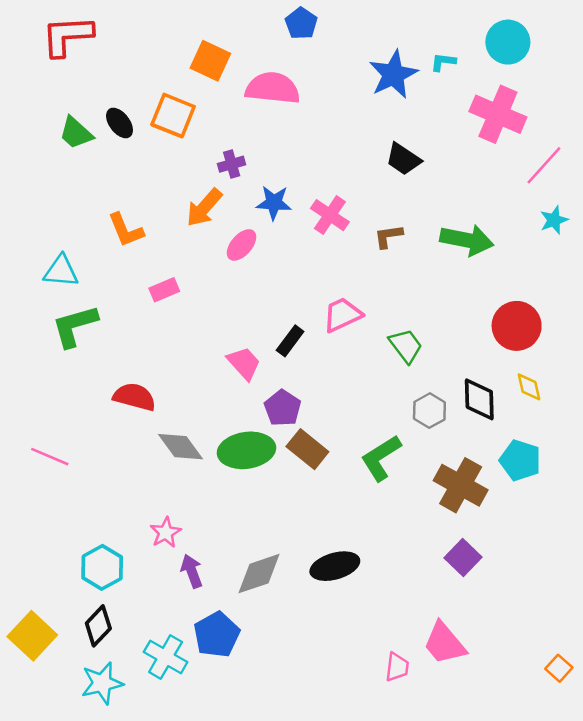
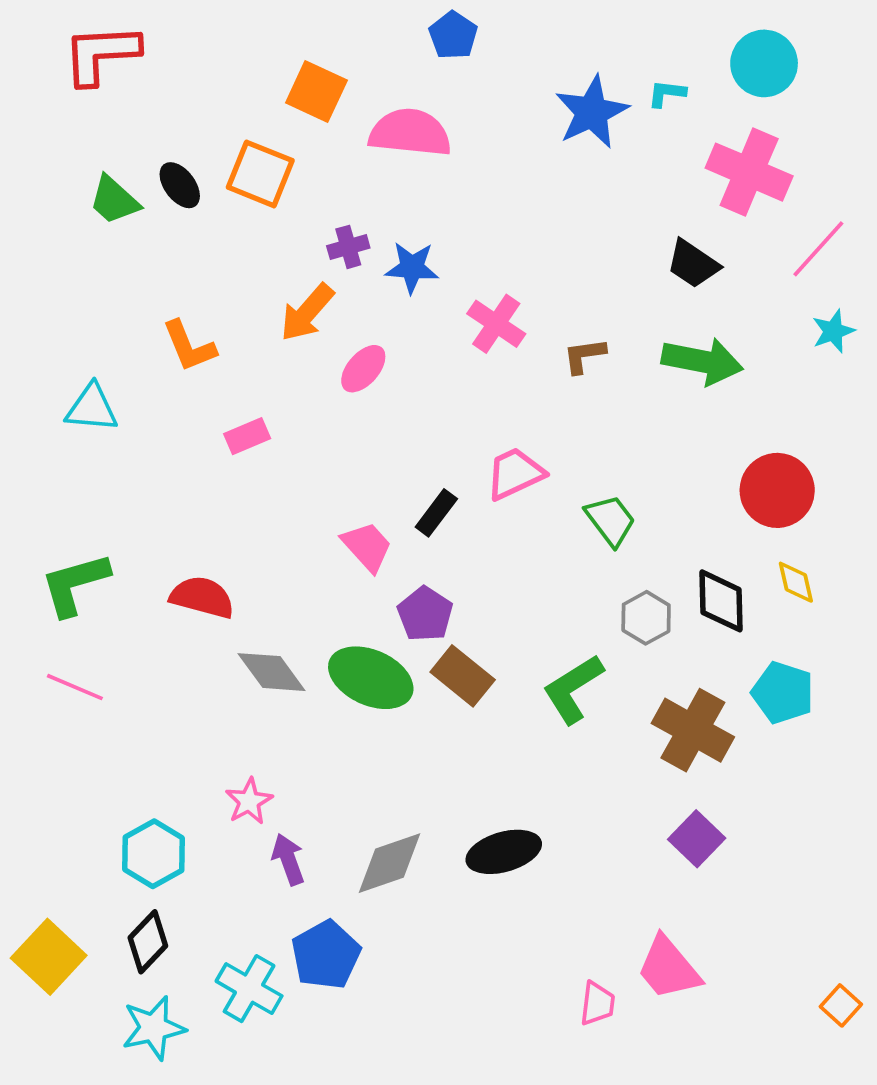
black trapezoid: (403, 159) -> (693, 264), moved
blue star: (274, 203) -> (412, 268), moved
green L-shape: (75, 326) -> (75, 584), moved
green ellipse: (246, 450) -> (371, 678), turned 32

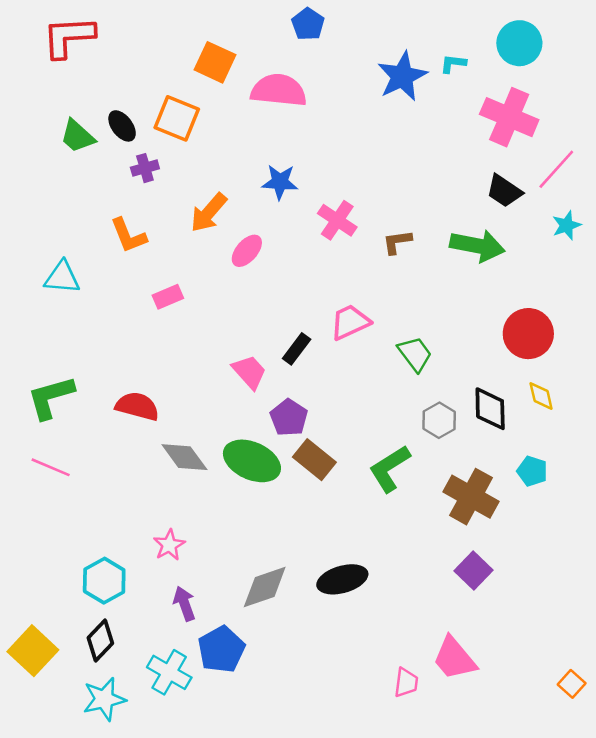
purple cross: (348, 247) -> (145, 168), moved
black trapezoid: (693, 264) -> (504, 191), moved
cyan pentagon: (783, 693) -> (532, 471), size x0.7
purple arrow: (288, 859) -> (184, 604), moved

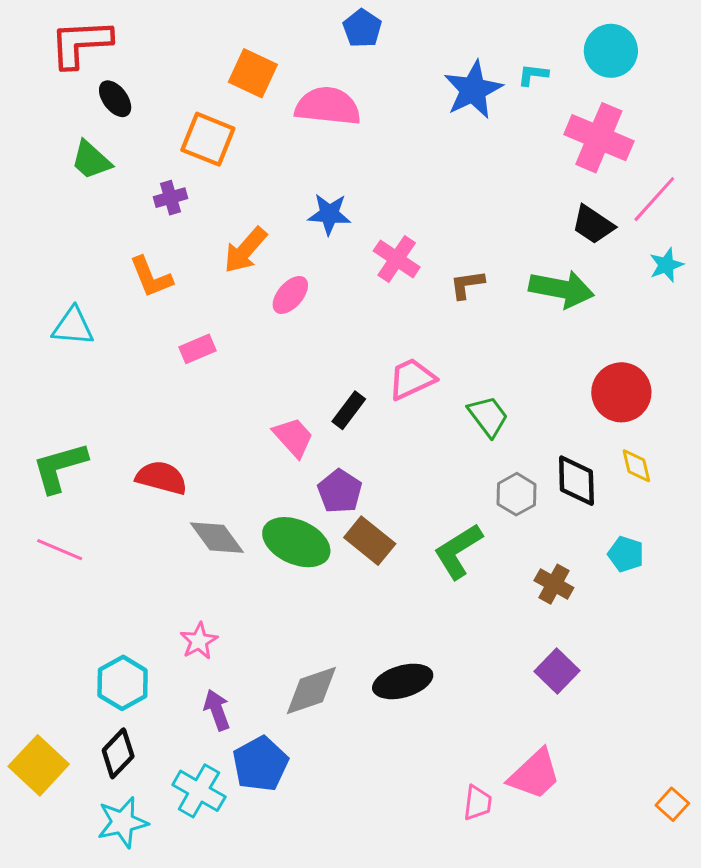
black ellipse: (122, 126) -> (115, 99), moved
brown cross: (471, 497) -> (554, 584), size x0.6
pink trapezoid: (454, 658) -> (534, 774), turned -93

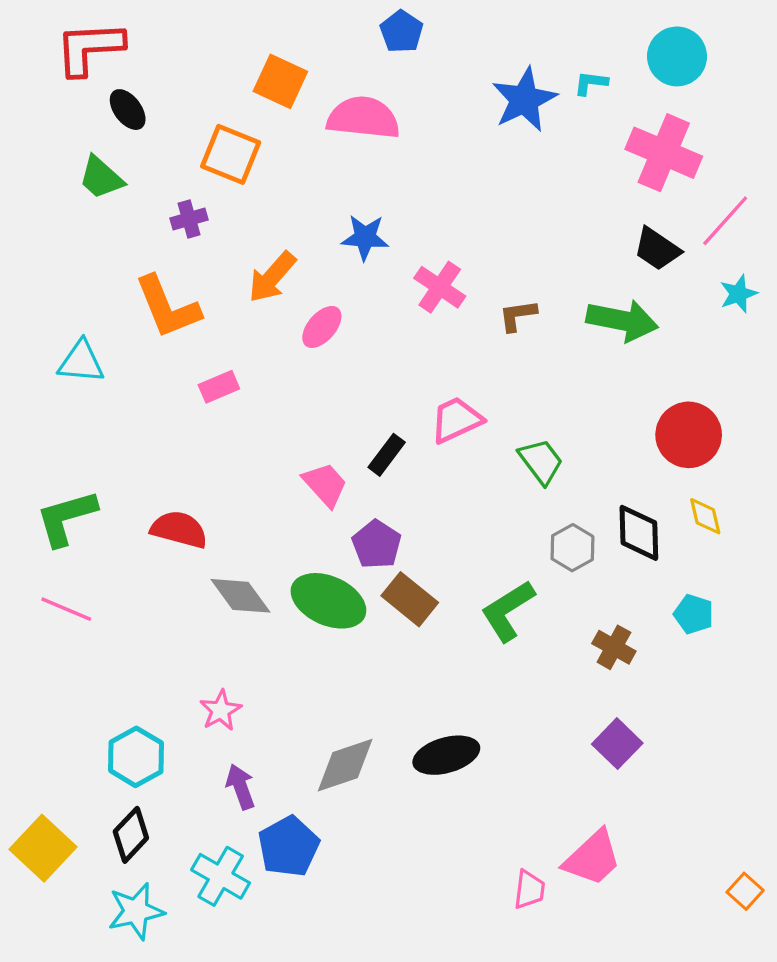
orange L-shape: (151, 277) -> (167, 307), size x1.4

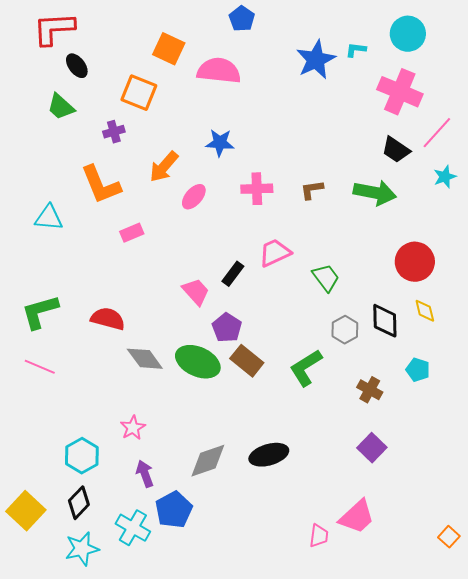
pink cross: (440, 287) -> (257, 189), moved, turned -36

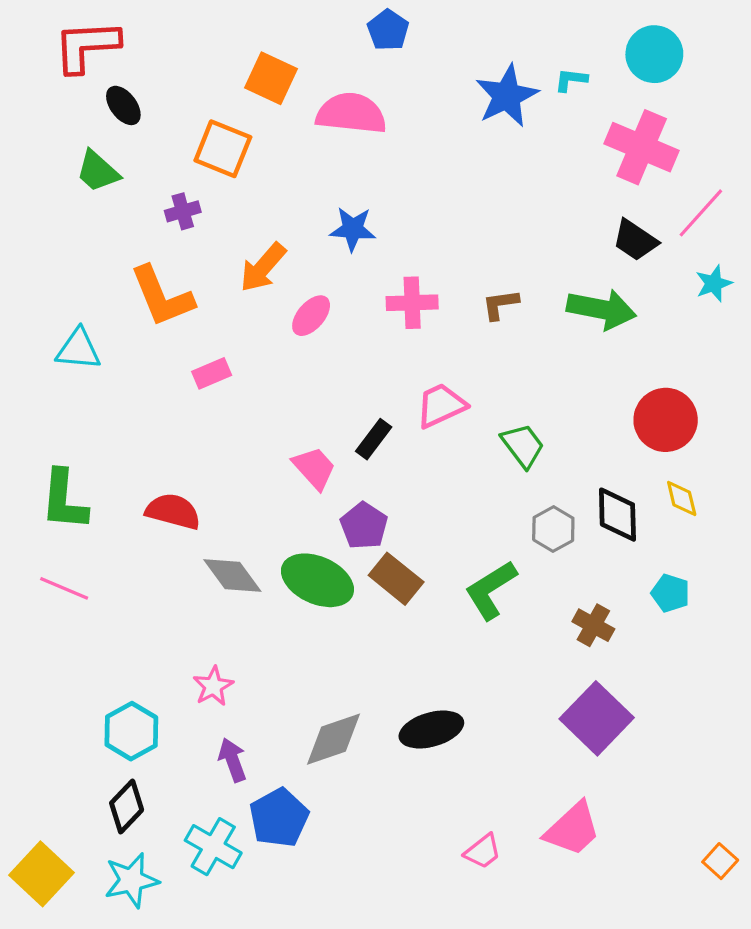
green L-shape: (40, 312) -> (64, 500), turned -69
purple square: (372, 448) -> (597, 718), size x1.5
yellow square: (26, 511) -> (42, 874), moved
pink trapezoid: (319, 536) -> (483, 851), moved, turned 45

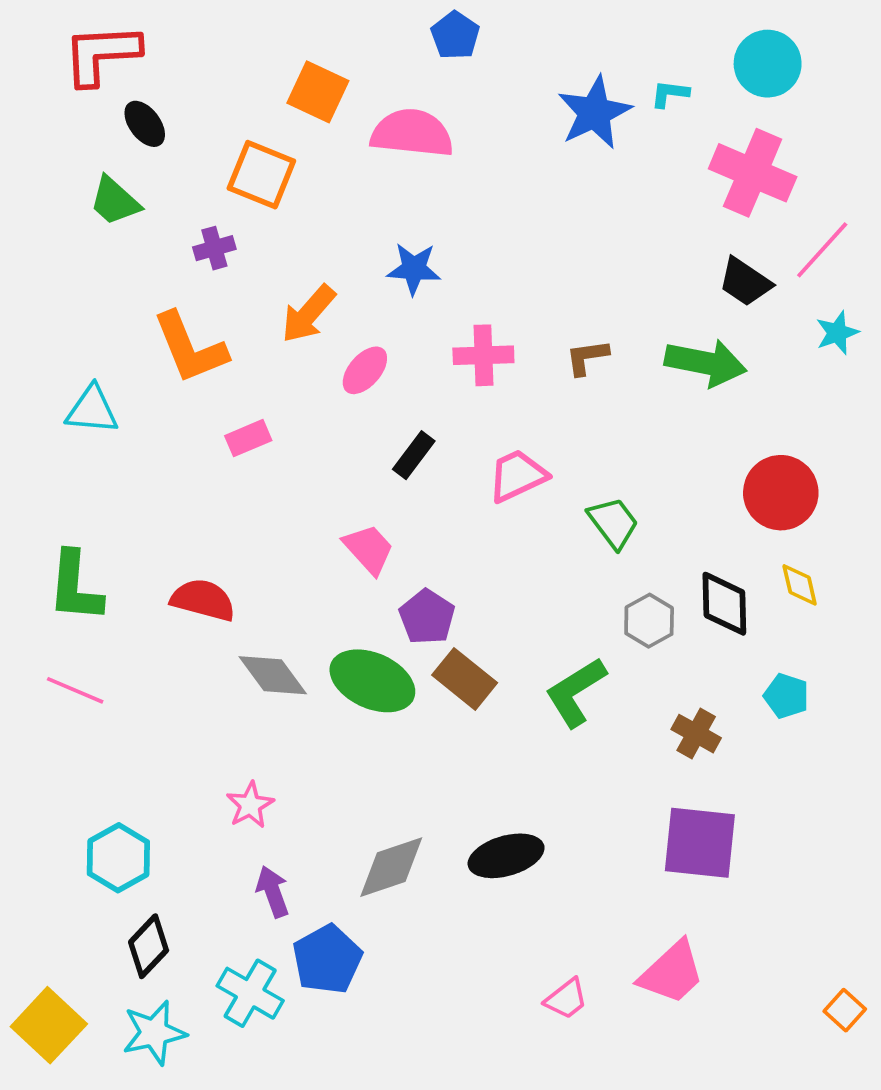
black rectangle: (374, 439) -> (414, 455), moved
purple square: (597, 718) -> (700, 843), turned -38
cyan hexagon: (131, 731) -> (118, 858), moved

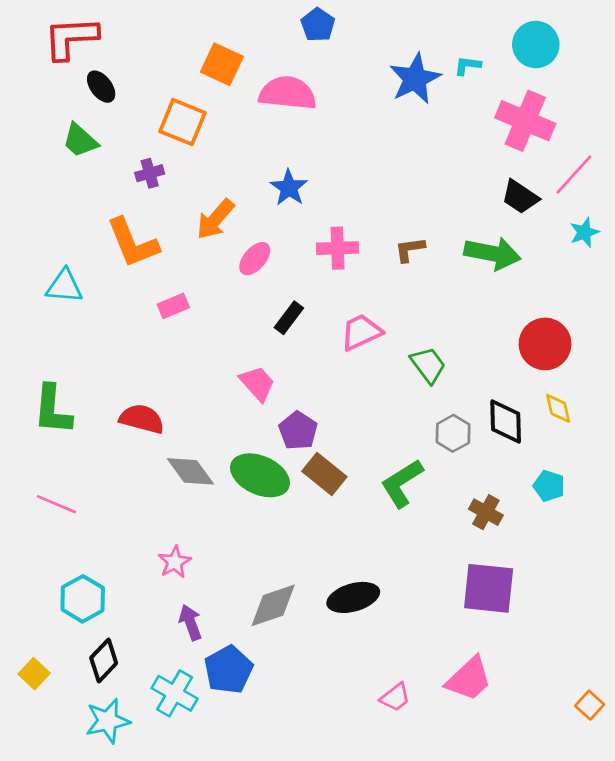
blue star: (414, 269) -> (289, 188), turned 30
pink line: (75, 690) -> (56, 504), moved
yellow square: (49, 1025) -> (34, 674), moved, size x0.6

